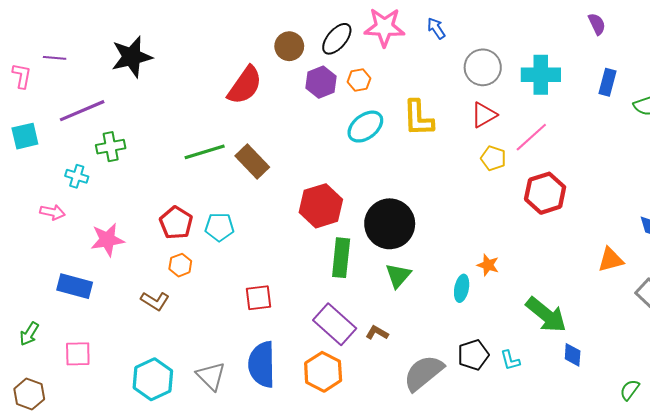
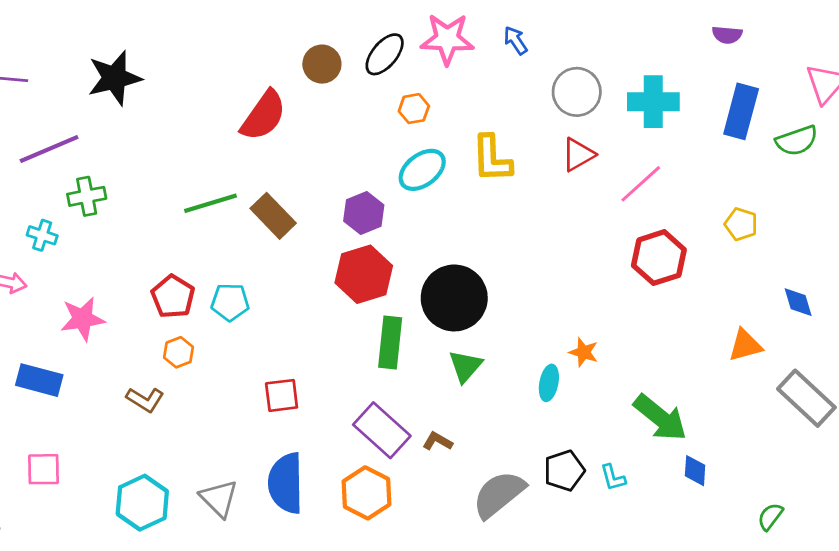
purple semicircle: (597, 24) -> (727, 35), turned 120
purple hexagon: (321, 82) -> (364, 213), moved
blue rectangle: (607, 82) -> (741, 111), size x1.5
yellow pentagon: (493, 158) -> (741, 224), moved

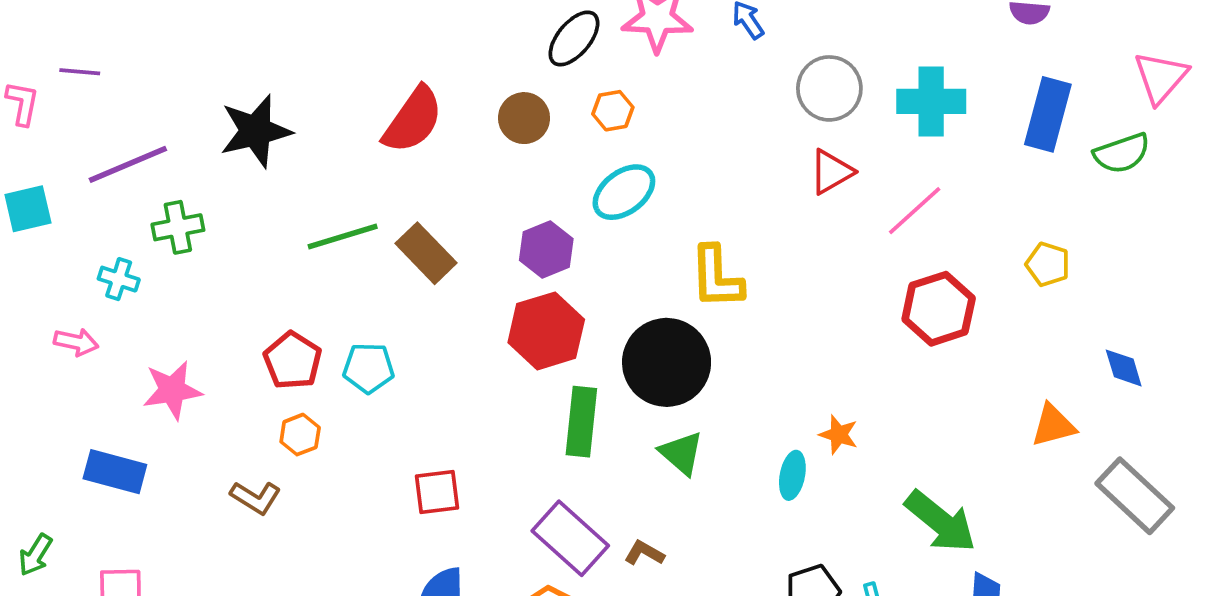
brown circle: (322, 64) -> (524, 118), moved
black star: (114, 78) -> (256, 131), moved
yellow L-shape: (492, 159) -> (716, 277), moved
green triangle: (465, 366) -> (681, 453), turned -30

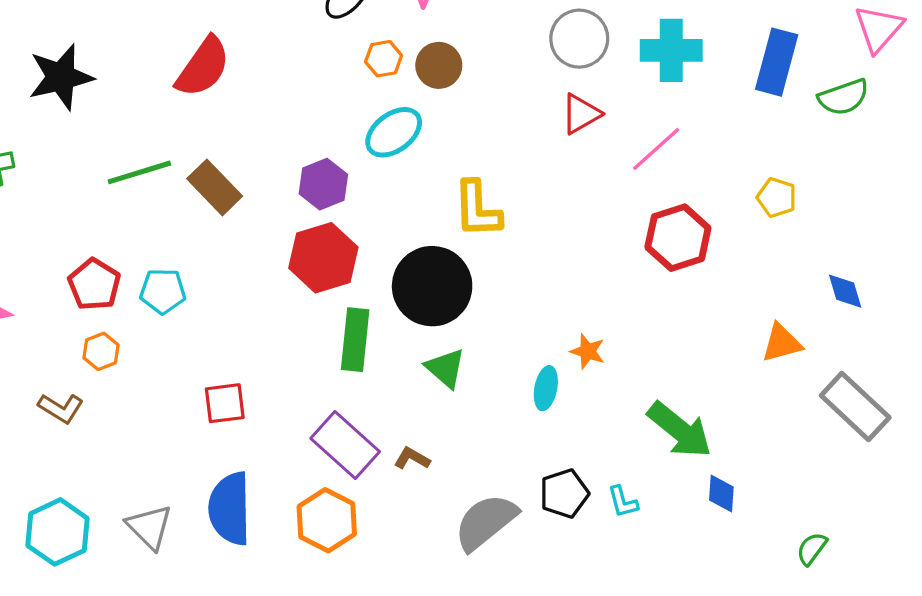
brown circle: (524, 118) -> (439, 65), moved

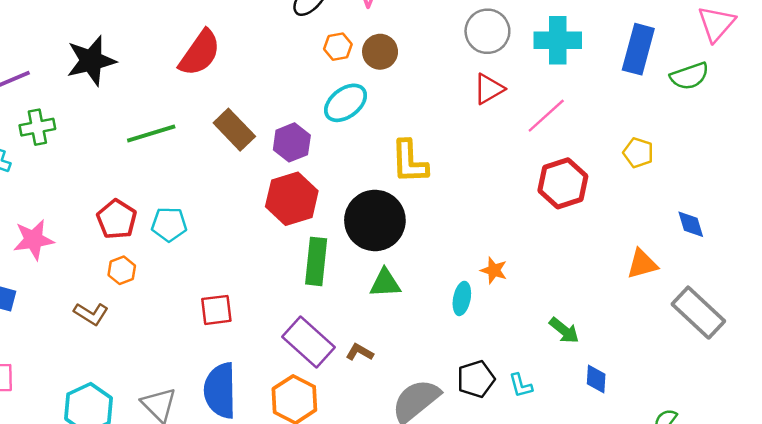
brown rectangle: (215, 187) -> (234, 130), moved
green triangle: (445, 368) -> (385, 283), turned -44
green arrow: (680, 430) -> (564, 330), size x0.6

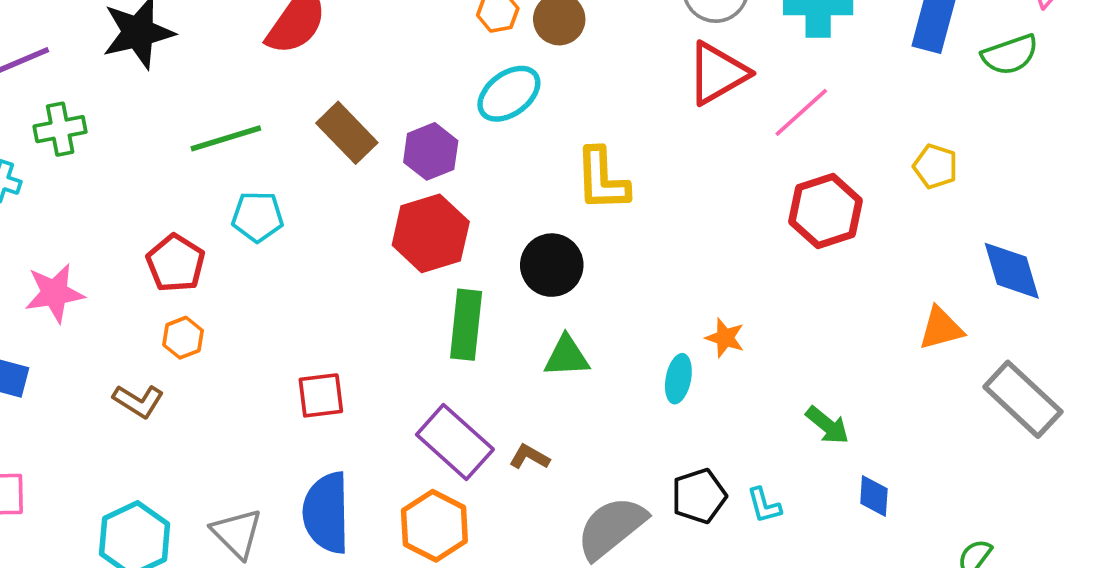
red triangle: (489, 89) -> (718, 73), size x1.4
black circle: (375, 220) -> (552, 265), size x0.7
cyan pentagon: (169, 224) -> (257, 217), moved
blue diamond: (691, 224) -> (1012, 271), size x1.5

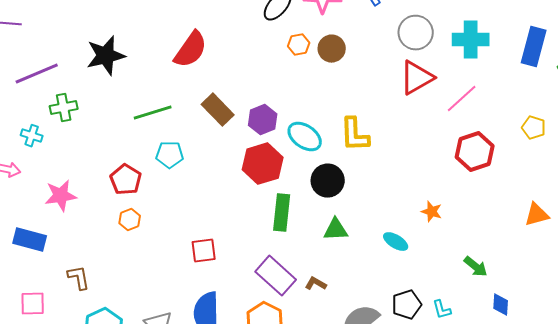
cyan ellipse: (509, 94) -> (305, 137), moved, turned 72
orange star: (725, 338) -> (432, 212), moved
cyan ellipse: (678, 379) -> (396, 242), turned -70
brown L-shape: (138, 401) -> (79, 278), moved, turned -132

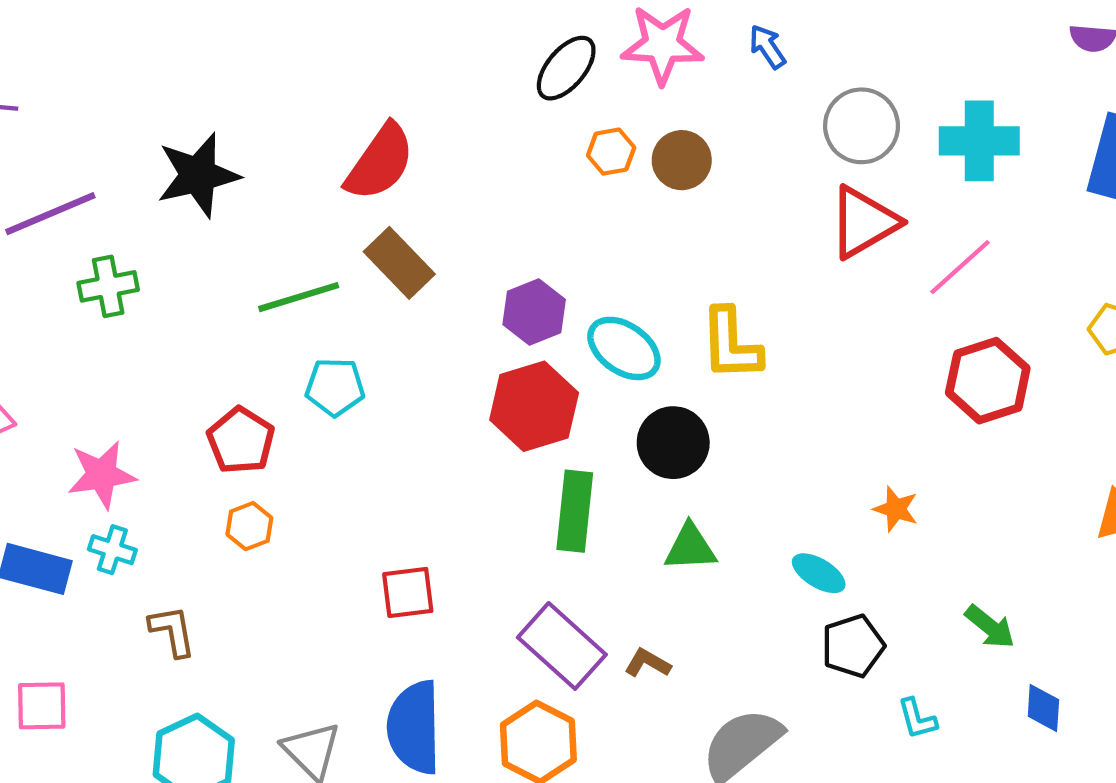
brown rectangle: (218, 110) -> (399, 263), moved
cyan cross: (32, 136) -> (112, 550), moved
brown L-shape: (79, 278) -> (172, 631), moved
black pentagon: (407, 305) -> (853, 646), moved

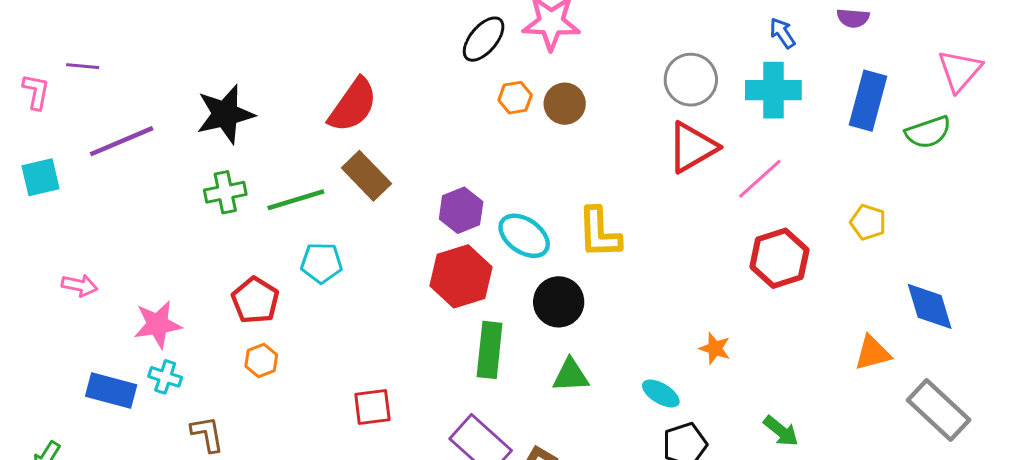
blue arrow: (767, 47) -> (782, 33), moved
green cross: (108, 286) -> (225, 192), moved

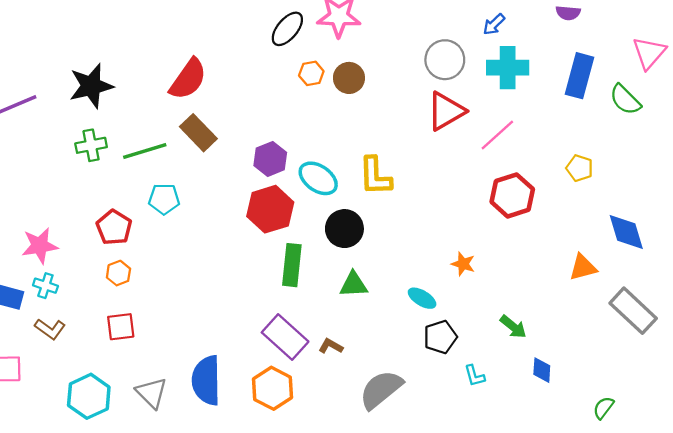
blue arrow: (782, 33) -> (494, 24), moved, turned -100
green semicircle: (928, 132) -> (625, 100), turned 64
red square: (372, 407) -> (121, 327), moved
brown L-shape: (207, 434) -> (50, 329), moved, turned 136

